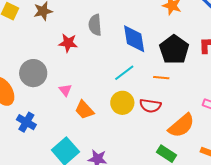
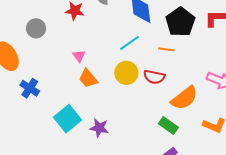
gray circle: (33, 73) -> (36, 28), moved, size x0.7
pink triangle: (65, 90) -> (79, 56), moved

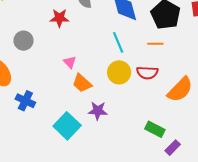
cyan line: (130, 43) -> (118, 42), turned -70
green rectangle: (168, 126) -> (155, 129), moved
purple star: (99, 128) -> (98, 111), moved

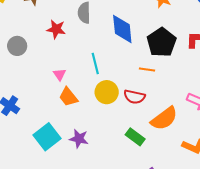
cyan line: (118, 42) -> (95, 63), moved
purple star: (98, 111) -> (79, 139), moved
green rectangle: (155, 129) -> (135, 137), moved

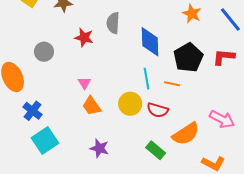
cyan line: (95, 63) -> (146, 79), moved
cyan square: (47, 137) -> (45, 140), moved

